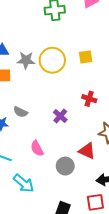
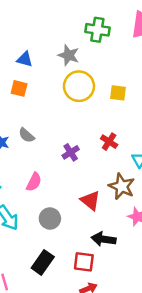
gray star: (26, 60) -> (69, 55), moved
pink semicircle: (37, 148) -> (34, 182), turned -140
gray circle: (65, 166) -> (50, 219), moved

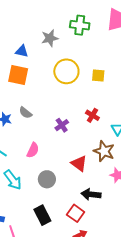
gray star: (69, 55) -> (50, 38), moved, turned -30
orange square: (19, 88) -> (18, 75), size x1.5
black rectangle: (43, 262) -> (42, 215), turned -60
red square: (84, 262) -> (76, 213), turned 30

